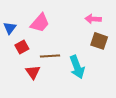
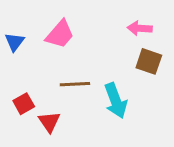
red square: (22, 47) -> (24, 104), moved
red triangle: (33, 72) -> (49, 122), moved

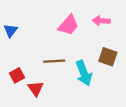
pink trapezoid: (60, 34) -> (68, 25), moved
brown square: (149, 61) -> (108, 57), moved

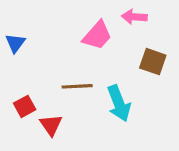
pink arrow: (101, 21) -> (134, 17), moved
brown square: (108, 57) -> (153, 62), moved

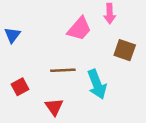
pink arrow: (134, 17) -> (110, 14), turned -96
red triangle: (51, 125) -> (54, 107), moved

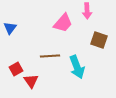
red triangle: (54, 107) -> (31, 81), moved

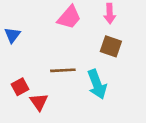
pink trapezoid: (63, 23) -> (69, 17), moved
brown square: (99, 40) -> (111, 46), moved

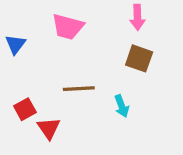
pink trapezoid: (69, 17) -> (68, 27), moved, turned 64
cyan arrow: (97, 84) -> (122, 106), size x0.6

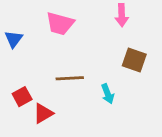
brown square: (139, 58) -> (134, 60), moved
red triangle: (49, 128) -> (43, 113), turned 35

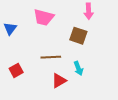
brown square: (134, 60) -> (78, 36), moved
red triangle: (43, 113) -> (59, 81), moved

